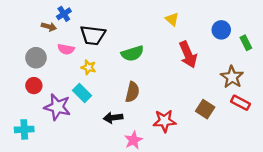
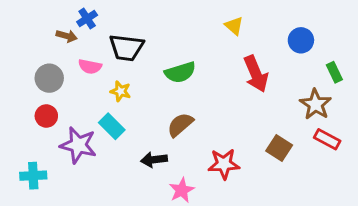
green rectangle: (246, 43) -> (334, 72), moved
brown semicircle: (132, 92) -> (180, 125), turned -144

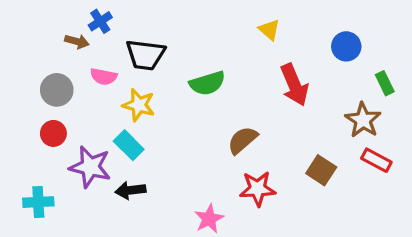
yellow star: (121, 91) -> (139, 105), size x1.4
brown semicircle: (180, 125) -> (242, 140), moved
black arrow: (154, 160) -> (130, 190), moved

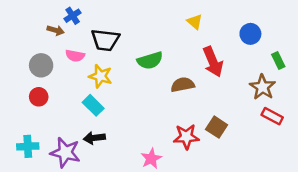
brown semicircle: (242, 140) -> (183, 85), moved, turned 30
purple star: (90, 167) -> (65, 152), moved
brown square: (321, 170) -> (217, 127), moved

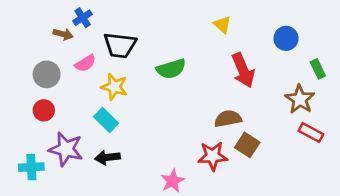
pink semicircle: (75, 56) -> (85, 63), turned -42
brown semicircle: (183, 85) -> (228, 119), moved
purple star: (65, 152) -> (66, 149), moved

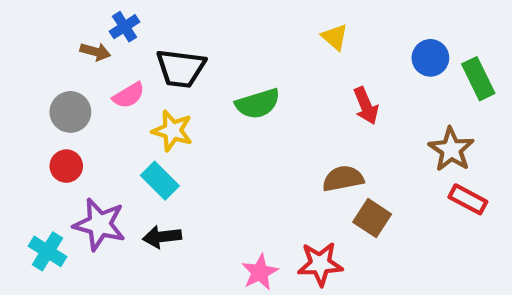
green rectangle: (318, 69) -> (478, 79), moved, size x1.4
red arrow: (243, 70) -> (366, 106), size x0.7
red star: (213, 156) -> (320, 264), moved
cyan cross: (31, 167) -> (48, 251), turned 35

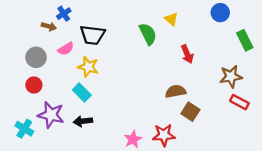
blue circle: (430, 58) -> (220, 13), moved
green semicircle: (258, 104) -> (148, 34), moved, turned -100
brown star: (451, 149) -> (231, 76), turned 30

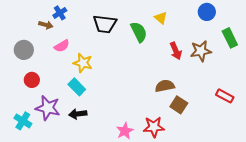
black trapezoid: (92, 35) -> (105, 24), moved
gray circle: (36, 57) -> (24, 50), moved
brown star: (231, 76) -> (201, 51), moved

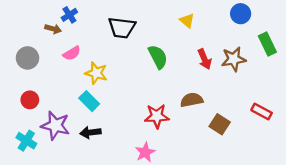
green semicircle: (139, 32) -> (158, 57), moved
red circle: (32, 80) -> (30, 100), moved
brown square: (179, 105) -> (220, 124), moved
red star: (154, 127) -> (157, 116), moved

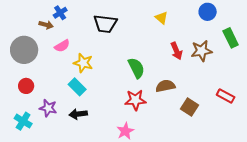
green semicircle: (158, 57) -> (136, 68), moved
gray circle: (27, 58) -> (24, 50), size x1.4
purple star: (55, 125) -> (48, 108), size x0.7

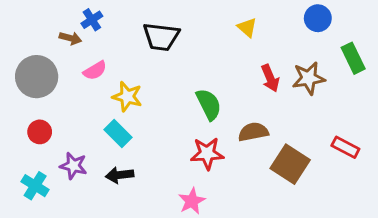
brown square: (189, 107) -> (290, 164), size x1.4

